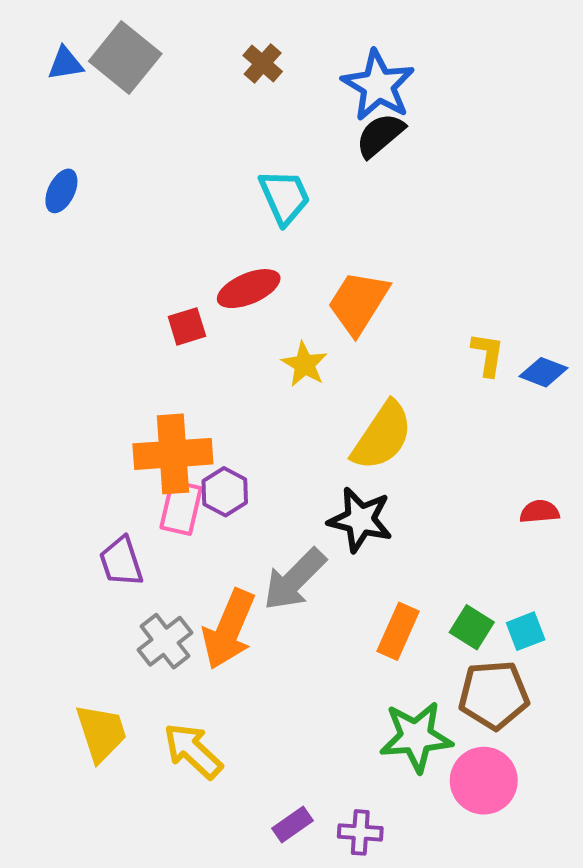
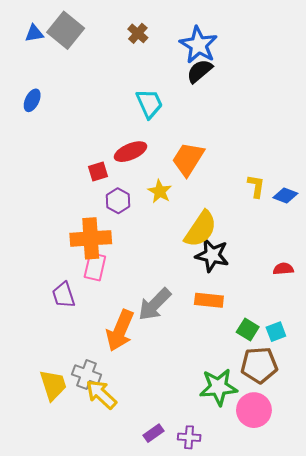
purple hexagon: (225, 492) -> (118, 201), moved
black star: (360, 520) -> (212, 255), moved
orange rectangle: (398, 631) -> (209, 300), moved, turned 72
gray cross: (165, 641) -> (87, 374), moved, turned -32

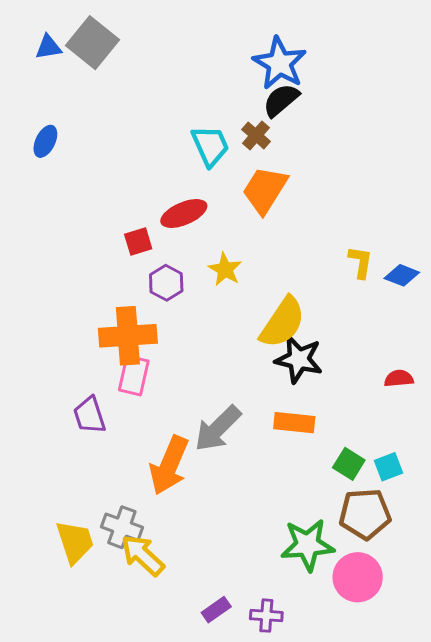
brown cross: (138, 33) -> (256, 135), moved
orange trapezoid: (188, 159) -> (265, 190), moved

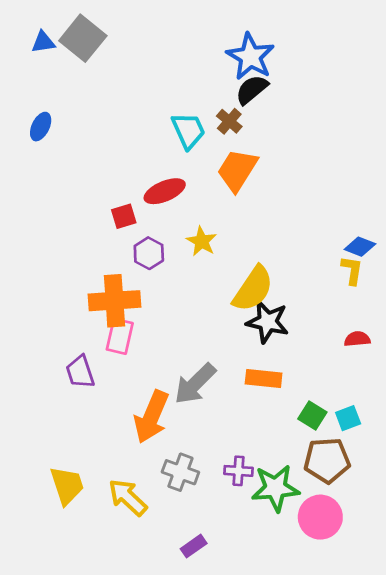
yellow L-shape: (361, 262) -> (352, 270), moved
gray cross: (122, 527) -> (180, 472), moved
purple cross: (266, 616) -> (239, 471), moved

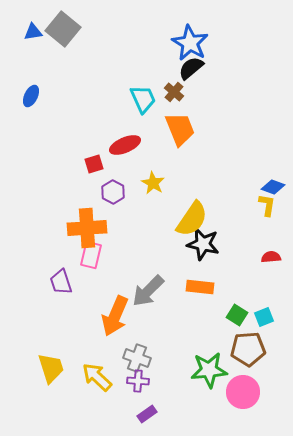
orange trapezoid: (237, 170) -> (180, 129), turned 126
purple cross: (239, 471) -> (138, 381), moved

